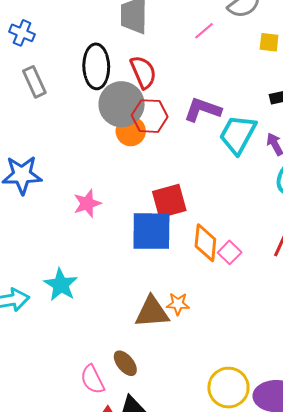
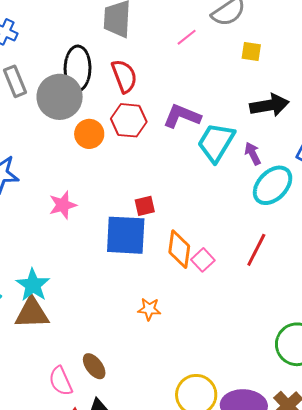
gray circle: (122, 104) -> (60, 97), moved
orange circle: (131, 131) -> (89, 134), moved
red square: (169, 201) -> (145, 206), size x0.6
brown triangle: (152, 312) -> (32, 313), moved

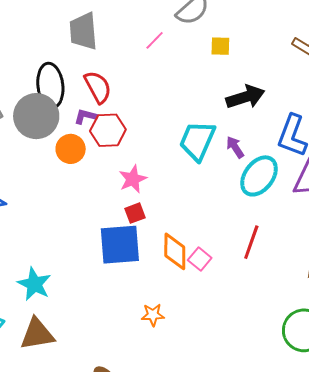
purple L-shape: (182, 116) -> (85, 116), moved, size x0.6
pink star: (63, 205) -> (133, 179), moved
cyan star: (33, 285) -> (34, 284), moved

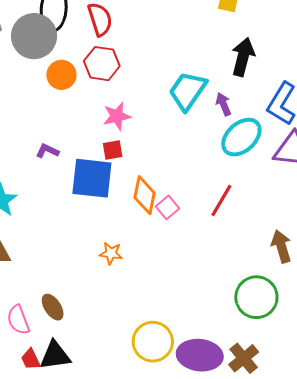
black arrow: (245, 97) -> (243, 57), turned -69
purple L-shape: (85, 116) -> (47, 151), moved

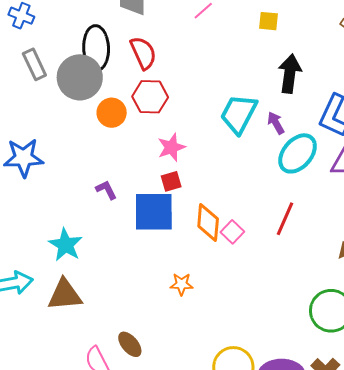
purple L-shape: (47, 151) -> (106, 190), turned 45

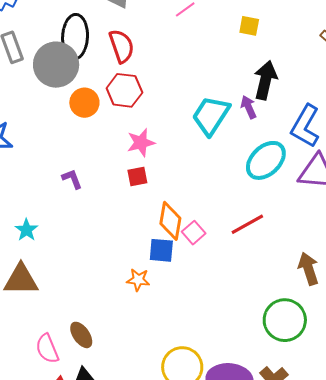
purple arrow: (276, 123) -> (249, 107), moved
blue square: (154, 212) -> (161, 250), moved, size x0.6
red line: (285, 219) -> (247, 224), turned 32
cyan star: (66, 245) -> (26, 230), size x0.7

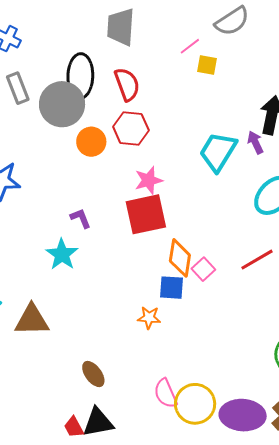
yellow square: (249, 26) -> (207, 65), moved
red square: (137, 176) -> (146, 214), size x2.0
cyan star: (26, 230) -> (62, 254), moved, size x1.4
pink semicircle: (47, 349) -> (165, 393), moved

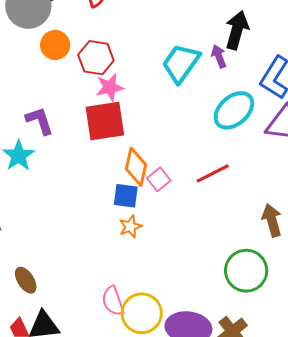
red hexagon: (131, 129) -> (96, 58), moved
purple L-shape: (81, 218) -> (40, 121), size x1.4
orange star: (149, 318) -> (130, 226), moved, turned -30
brown ellipse: (93, 374) -> (26, 280), moved

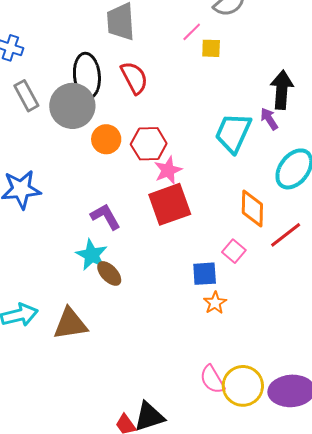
orange diamond: (136, 167) -> (252, 209), moved
brown ellipse: (26, 280) -> (109, 273), moved

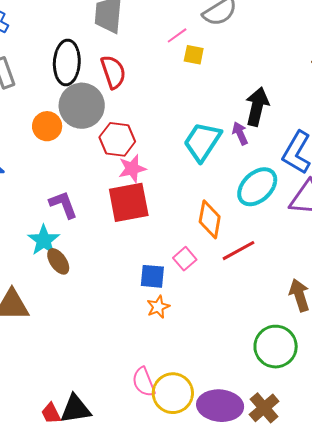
gray circle: (72, 106) -> (82, 106), moved
orange circle: (106, 139) -> (47, 126), moved

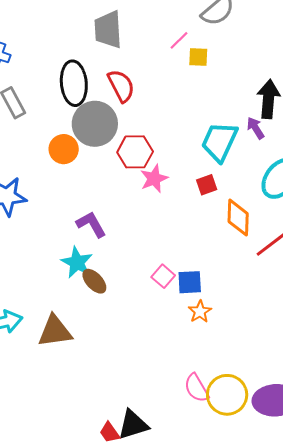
red square: (129, 202) -> (207, 185), moved, size x0.5
pink square: (185, 259) -> (163, 276), moved

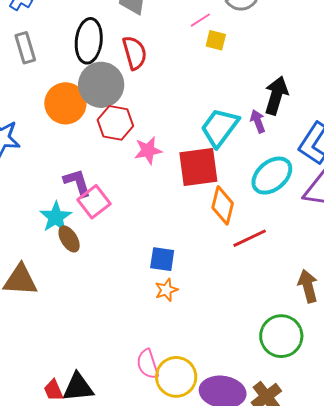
orange circle: (64, 149) -> (65, 103), size x1.4
red hexagon: (135, 152) -> (115, 123), moved
red square: (207, 185) -> (198, 167), size x2.0
pink square: (163, 276) -> (94, 202), moved, size x1.4

